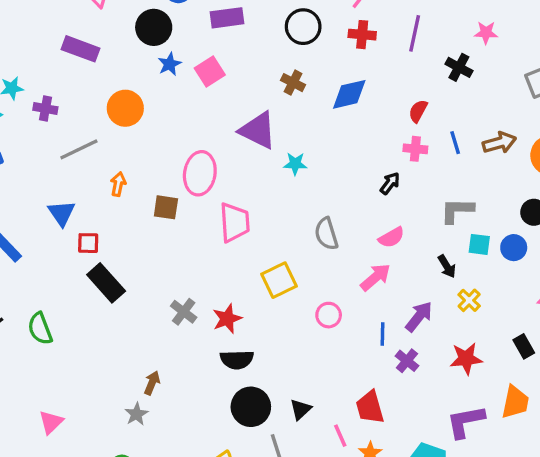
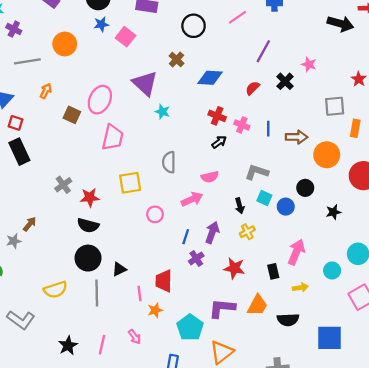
red cross: (362, 35) -> (217, 116), moved
pink square: (210, 71) -> (126, 37), turned -36
red semicircle: (418, 111) -> (253, 88), moved
purple arrow: (419, 317) -> (212, 232), turned -35

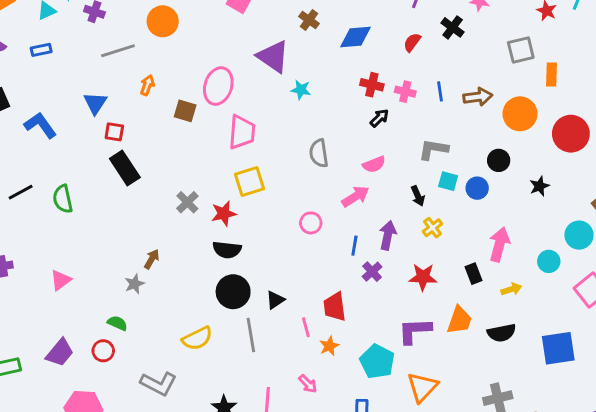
yellow square: (130, 183) -> (250, 181), moved

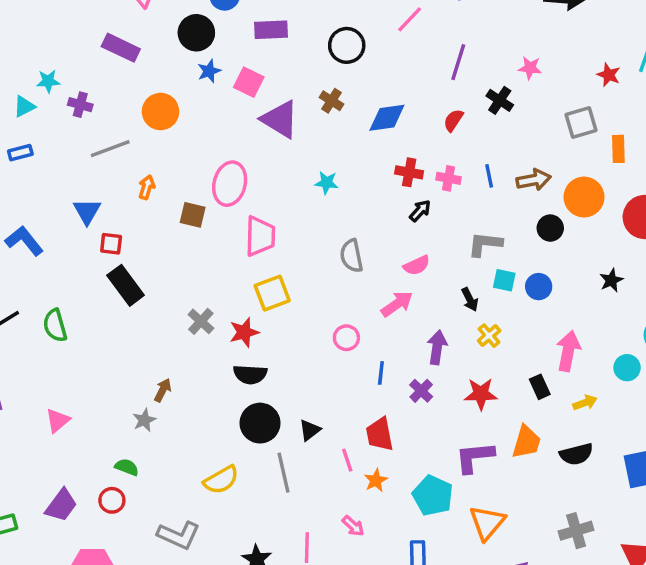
purple triangle: (273, 57) -> (280, 119), moved
black circle: (499, 160) -> (550, 228), moved
blue line: (354, 246) -> (381, 373), moved

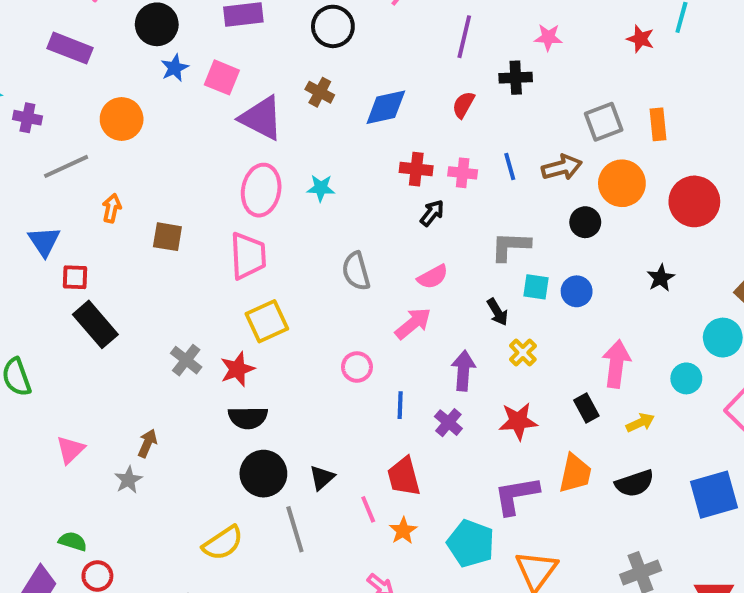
black cross: (500, 100) -> (516, 78), turned -32
gray square: (581, 122) -> (604, 122), moved
pink ellipse: (230, 184) -> (261, 190), moved
pink triangle: (58, 420) -> (70, 450), moved
green semicircle: (127, 467) -> (73, 541), moved

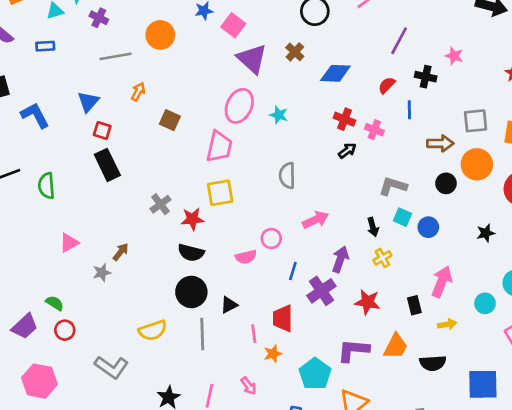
blue line: (510, 166) -> (409, 110), moved
pink semicircle: (433, 277) -> (246, 257), moved
purple cross: (448, 423) -> (321, 291), size x1.5

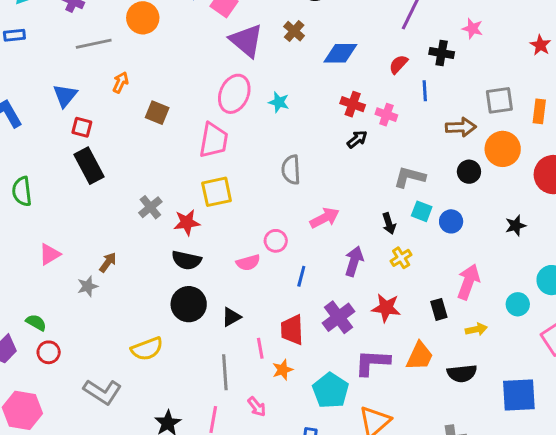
purple cross: (321, 291) -> (338, 317), moved
gray line: (202, 334) -> (225, 372), moved

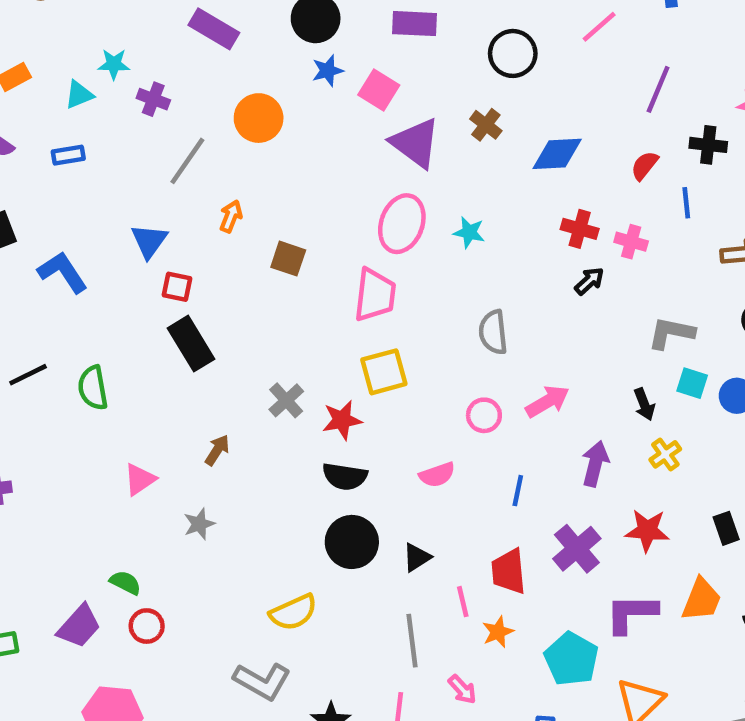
gray line: (94, 44) -> (187, 161), turned -40
pink circle: (276, 241) -> (484, 415), moved
brown arrow: (108, 262) -> (217, 450), moved
gray L-shape: (103, 392) -> (262, 681), moved

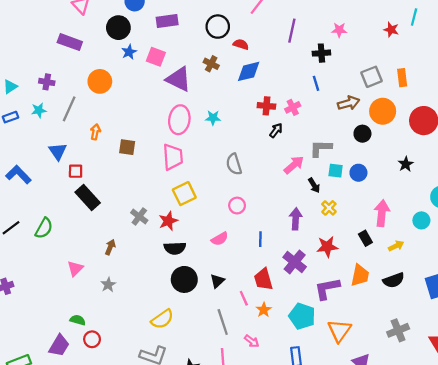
cyan star: (114, 64) -> (39, 110), moved
red semicircle: (645, 166) -> (241, 44), moved, turned 80
pink cross: (631, 242) -> (293, 107), turned -32
green semicircle: (93, 388) -> (44, 228), turned -130
pink arrow: (547, 401) -> (294, 165), moved

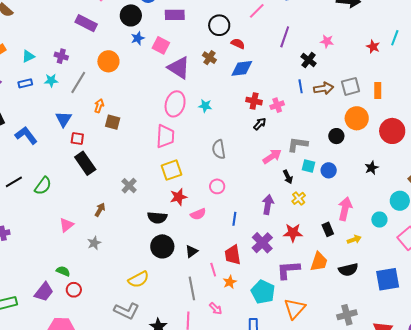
black cross: (321, 53) -> (309, 60), turned 35
brown arrow: (349, 103) -> (324, 88), moved
brown square: (127, 147) -> (113, 122), moved
red star: (168, 221) -> (178, 197), moved

